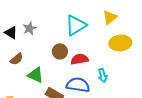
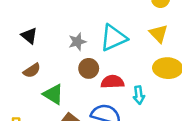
yellow triangle: (110, 17) -> (159, 33), turned -42
gray star: (29, 28) -> (77, 42), moved
cyan arrow: (103, 75) -> (139, 95), moved

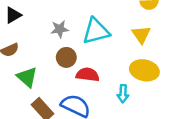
black triangle: (29, 36) -> (13, 15), turned 42
cyan arrow: (139, 95) -> (123, 94), moved

